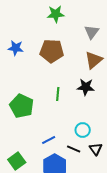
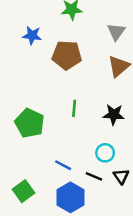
blue star: (16, 48) -> (32, 35), moved
black star: (86, 87) -> (114, 115), moved
blue line: (49, 140) -> (63, 165), turned 56

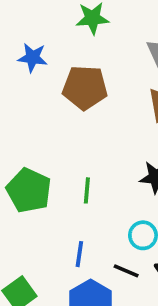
green line: (74, 108) -> (87, 190), moved
blue line: (63, 165) -> (79, 254), turned 70

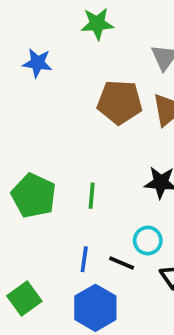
brown pentagon: (85, 87) -> (120, 102), moved
black line: (126, 271) -> (122, 263), moved

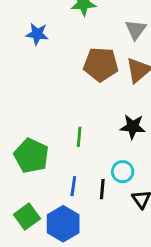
green pentagon: (34, 196) -> (31, 156), moved
black line: (122, 263) -> (102, 189), turned 72
blue hexagon: (95, 308) -> (63, 224), moved

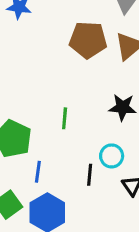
blue line: (73, 186) -> (38, 172), moved

